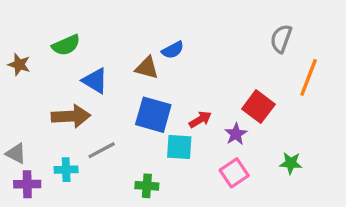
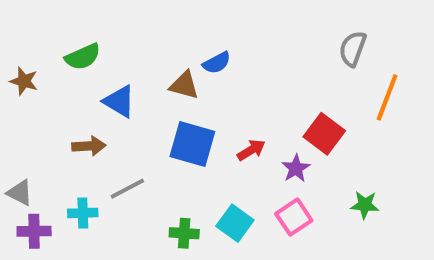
brown arrow: (71, 116) -> (89, 146), size x0.7
cyan square: (179, 147) -> (235, 223), moved, turned 32

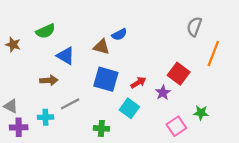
pink square: (294, 217) -> (176, 126), moved
cyan square: (235, 223) -> (129, 108), moved

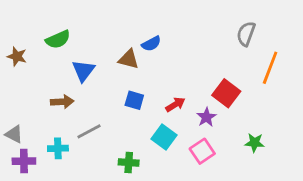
blue triangle: (66, 56) -> (83, 71), turned 36
blue square: (106, 79) -> (134, 100), size x0.6
pink square: (176, 126) -> (202, 151), moved

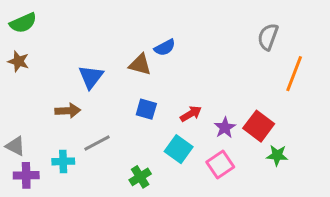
green semicircle: (58, 39) -> (23, 23), moved
red square: (226, 93) -> (259, 126), moved
green cross: (129, 162) -> (140, 177), turned -36

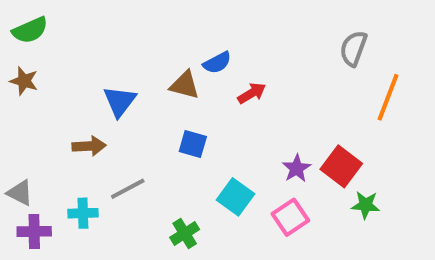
red arrow: (191, 114) -> (252, 93), moved

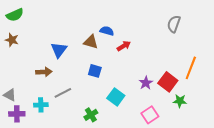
blue semicircle: (217, 63) -> (107, 31), turned -136
orange line: (388, 97) -> (191, 68), moved
pink square: (290, 217) -> (150, 115), moved

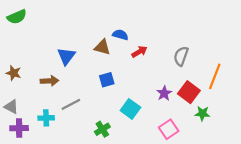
gray semicircle: (174, 24) -> (181, 56), moved
brown star: (12, 40) -> (13, 73), moved
blue square: (95, 71) -> (107, 80), turned -32

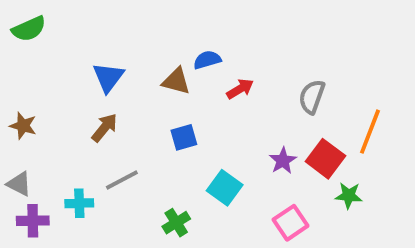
blue semicircle: (120, 35) -> (207, 60), turned -32
blue triangle: (66, 56) -> (108, 77), moved
brown arrow: (49, 81) -> (104, 128), moved, turned -48

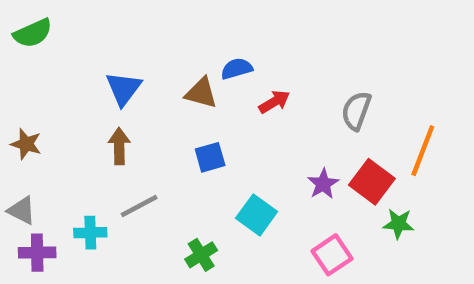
brown arrow: (104, 128) -> (119, 146), turned -40

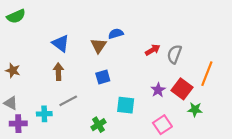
blue triangle: (124, 89) -> (61, 43), turned -30
brown triangle: (201, 93) -> (98, 46), turned 49
red arrow: (274, 102) -> (153, 50), moved
cyan square: (257, 215) -> (126, 105), turned -30

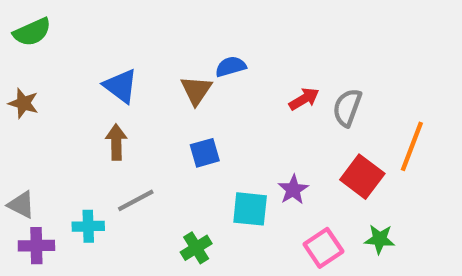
brown star: (13, 70) -> (23, 103), moved
purple star: (158, 90) -> (293, 190), moved
green star: (195, 109) -> (380, 239), moved

